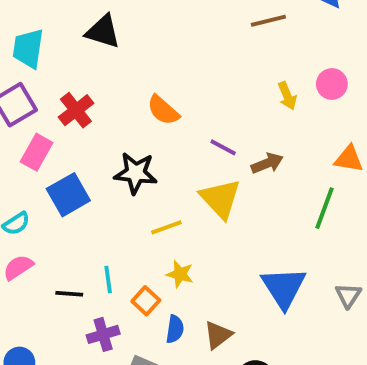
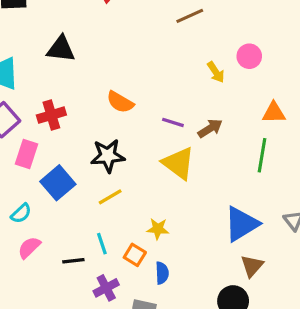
red cross: (76, 110) -> (51, 115), turned 32
yellow line: (166, 227) -> (110, 197), moved
blue triangle: (284, 288) -> (242, 224), turned 42
brown triangle: (218, 335) -> (252, 266), moved

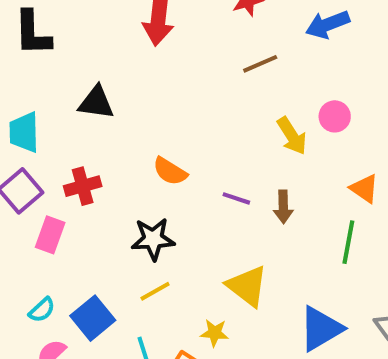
yellow arrow: (216, 72) -> (292, 136), size x1.4
orange triangle: (274, 113) -> (364, 189), turned 35
brown arrow: (210, 128) -> (283, 207), turned 120
yellow triangle: (178, 163) -> (247, 286), moved
blue square: (58, 183) -> (93, 318), moved

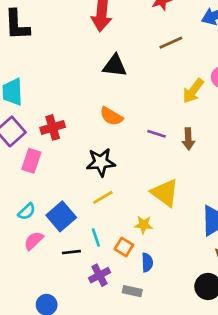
black triangle: (96, 103) -> (115, 66), moved
yellow arrow: (292, 136) -> (193, 91), turned 70

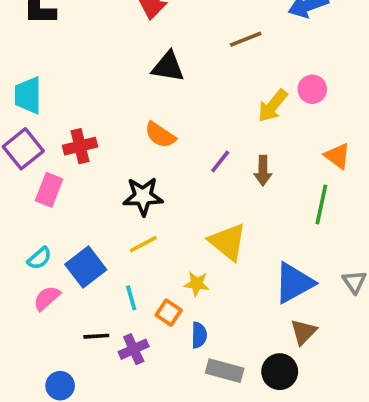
purple line: (157, 134) -> (220, 162), turned -72
black line: (71, 252) -> (96, 336), moved
gray rectangle: (132, 291) -> (225, 371), moved, size x1.4

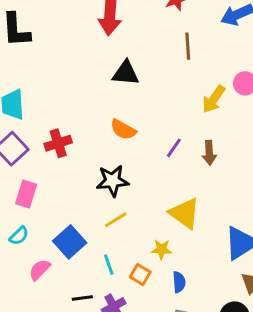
brown line: (246, 39) -> (188, 46), turned -68
pink rectangle: (49, 190) -> (26, 194), moved
cyan semicircle: (39, 258) -> (19, 236), moved
blue semicircle: (199, 335) -> (179, 282), moved

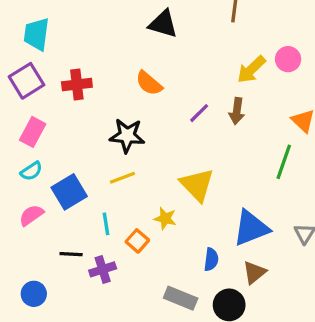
brown arrow: (209, 153) -> (237, 111), moved
cyan semicircle: (19, 236) -> (31, 171), moved
blue semicircle: (179, 282) -> (211, 259), moved

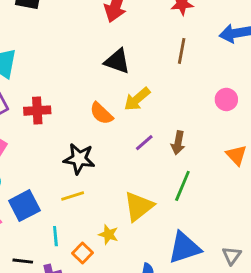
yellow arrow: (251, 70) -> (137, 99), moved
green line: (284, 162) -> (182, 186), moved
yellow triangle: (197, 185) -> (139, 206), turned 32

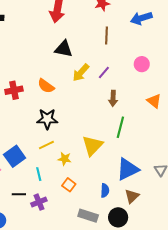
orange semicircle: (101, 113) -> (46, 86), moved
purple line: (144, 143) -> (104, 72), moved
yellow star: (108, 235) -> (65, 159), moved
orange square: (82, 253) -> (69, 185), moved

